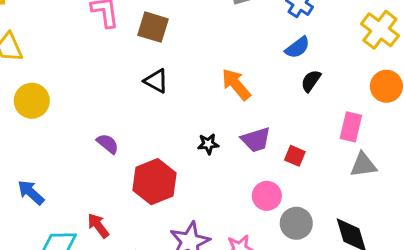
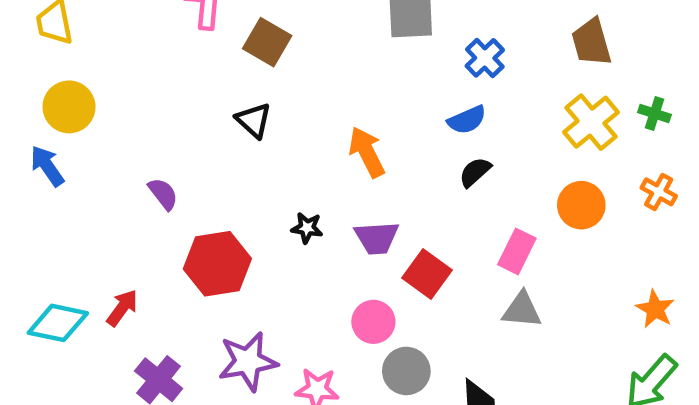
red square: (295, 156) -> (427, 274), size x1.5
blue arrow: (31, 192) -> (47, 166), moved
red arrow: (98, 226) -> (122, 308), turned 60

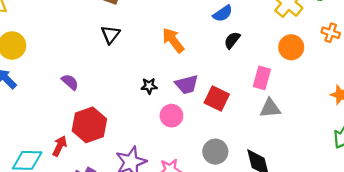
black triangle: (254, 120) -> (110, 34), turned 36
red hexagon: (217, 264) -> (89, 125), moved
pink circle: (373, 322) -> (171, 116), moved

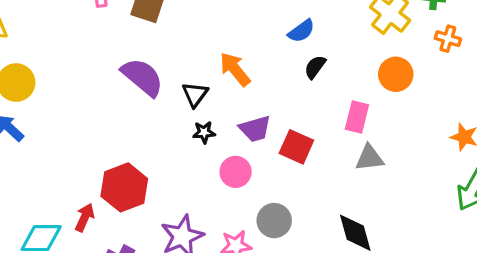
orange cross: (331, 33) -> (448, 39), moved
black triangle: (110, 34) -> (195, 94), moved
purple semicircle: (70, 82) -> (142, 77), moved, size x1.8
gray circle: (215, 152) -> (274, 221), moved

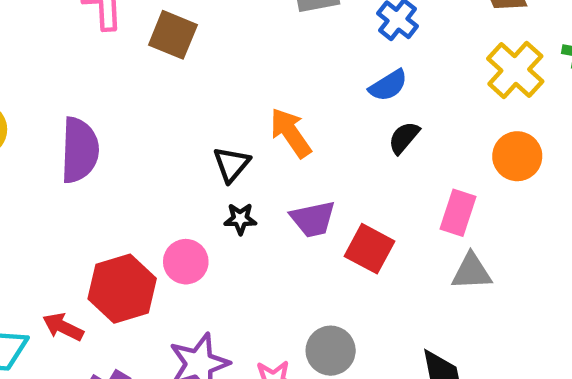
purple semicircle: (142, 77) -> (80, 150), moved, turned 48
pink circle: (236, 172) -> (186, 262), moved
red arrow: (85, 217) -> (63, 327), turned -92

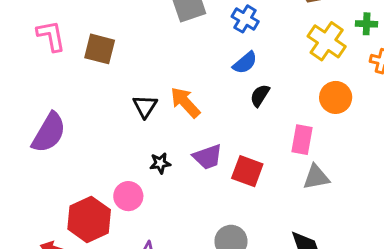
purple semicircle: (80, 150) -> (49, 133), turned 36
black triangle: (231, 164) -> (145, 106), moved

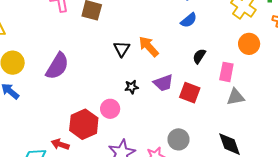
black semicircle: (260, 95) -> (199, 56), moved

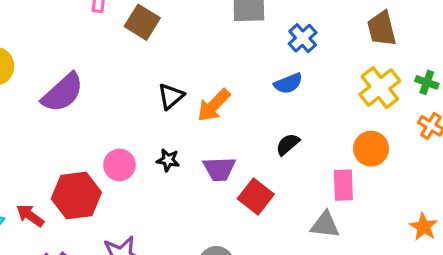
orange arrow: (149, 46) -> (214, 105), turned -110
pink rectangle: (226, 72) -> (343, 185), moved, turned -30
pink circle: (110, 109) -> (119, 165), moved

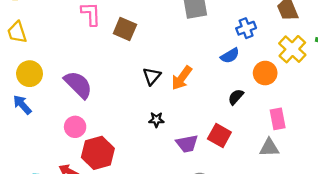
blue cross: (303, 38) -> (246, 28), moved, turned 30
purple semicircle: (63, 93) -> (78, 85), turned -84
orange circle: (371, 149) -> (265, 73), moved
pink circle: (119, 165) -> (75, 127), moved
purple trapezoid: (219, 169) -> (187, 144), moved

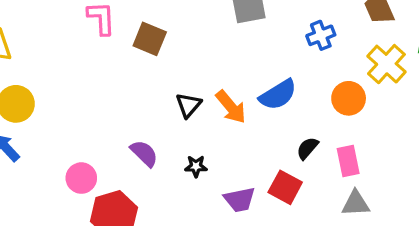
blue semicircle: (230, 56) -> (278, 95), moved, size x1.4
orange arrow: (182, 78) -> (231, 107), turned -75
purple semicircle: (78, 85) -> (144, 153), moved, size x0.7
black semicircle: (236, 97) -> (307, 148), moved
pink rectangle: (278, 119) -> (348, 161), moved

